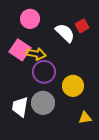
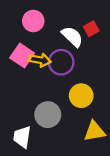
purple circle: (44, 72) -> (61, 62), moved
white trapezoid: (20, 107) -> (22, 137), moved
yellow triangle: (85, 118) -> (95, 131), size x1.5

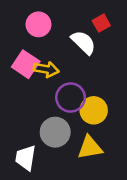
red square: (91, 29) -> (101, 23), moved
purple circle: (61, 62) -> (71, 98), moved
yellow triangle: (95, 131) -> (90, 148), moved

